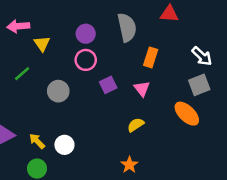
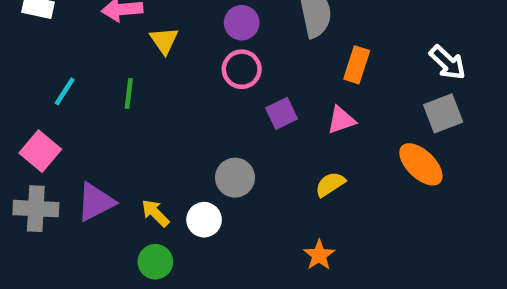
green line: (22, 74) -> (129, 94), turned -42
pink triangle: (142, 89) -> (341, 120), turned 49
gray circle: (58, 91) -> (235, 178), moved

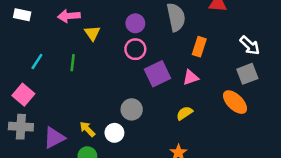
purple square: (281, 113) -> (157, 74), size x1.5
purple triangle: (96, 202) -> (54, 138), moved

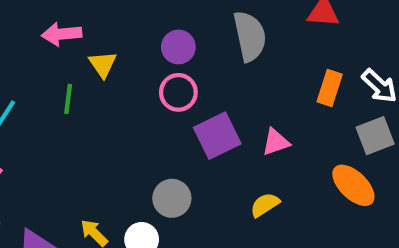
orange rectangle: (199, 47) -> (330, 88), moved
green line: (73, 63) -> (68, 99), moved

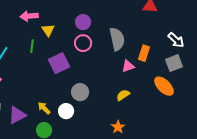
gray semicircle: (250, 36) -> (117, 39), moved
orange rectangle: (330, 88) -> (144, 53), moved
purple square: (217, 136) -> (59, 63), moved

